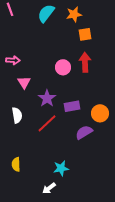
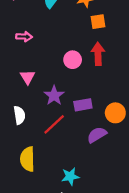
pink arrow: (13, 60) -> (24, 37), moved
yellow semicircle: (16, 164) -> (28, 159), moved, size x1.5

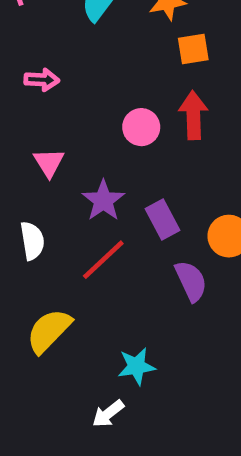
purple rectangle: (83, 105) -> (163, 219), turned 72
purple semicircle: (97, 135) -> (191, 281), turned 96
yellow semicircle: (28, 159) -> (49, 331), turned 45

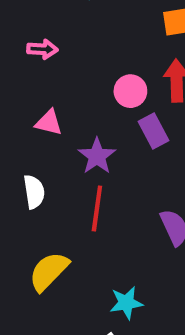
pink triangle: (49, 163) -> (49, 123), turned -44
purple rectangle: (163, 219) -> (154, 131), moved
red line: (103, 260) -> (97, 209), turned -39

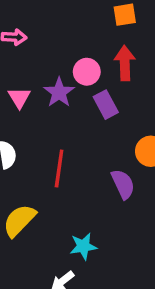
pink triangle: (49, 123) -> (19, 98), turned 45
purple star: (97, 156) -> (59, 92), moved

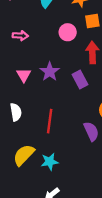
pink circle: (87, 72) -> (68, 32), moved
cyan star: (83, 246) -> (50, 162), moved

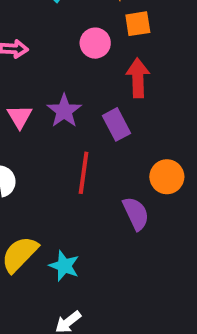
red line: (50, 121) -> (84, 173), moved
cyan star: (50, 162) -> (64, 266), turned 30

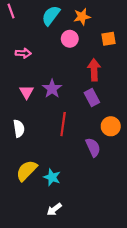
orange square: (138, 24) -> (109, 39), moved
pink circle: (95, 43) -> (70, 39), moved
purple rectangle: (116, 124) -> (92, 97), moved

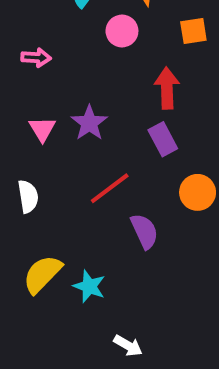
red line: (63, 124) -> (110, 188), turned 45
purple semicircle: (93, 147) -> (144, 231), moved
white arrow: (54, 209) -> (128, 346), moved, turned -112

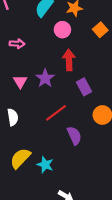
orange square: (193, 31) -> (100, 30), turned -32
red arrow: (167, 88) -> (69, 60), moved

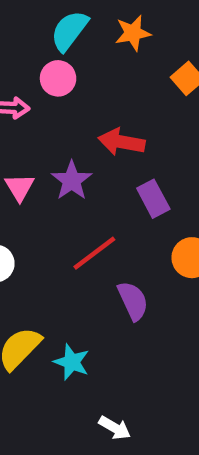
pink circle: (62, 30) -> (58, 78), moved
red arrow: (69, 60) -> (122, 142), turned -78

